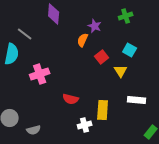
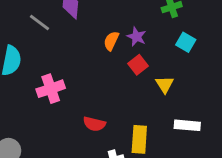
purple star: (95, 26) -> (137, 37), moved
gray line: (25, 34) -> (39, 23), moved
cyan square: (130, 50) -> (186, 42), moved

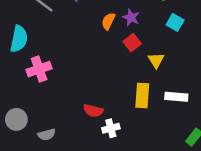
pink cross: (51, 89) -> (39, 69), moved
red semicircle: (94, 124) -> (93, 111), moved
yellow rectangle: (139, 139) -> (142, 95), moved

